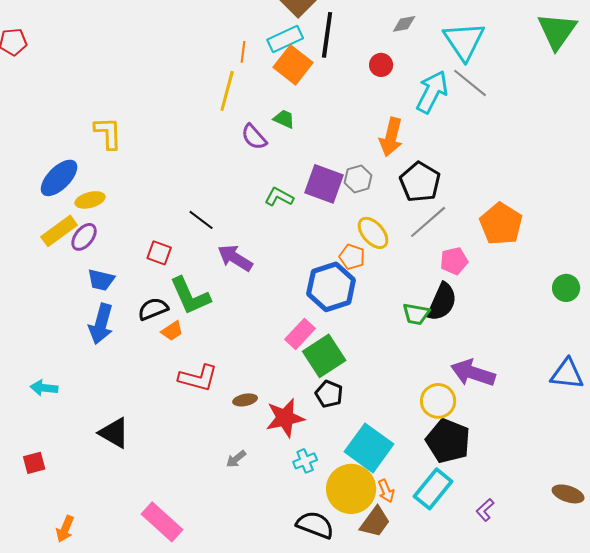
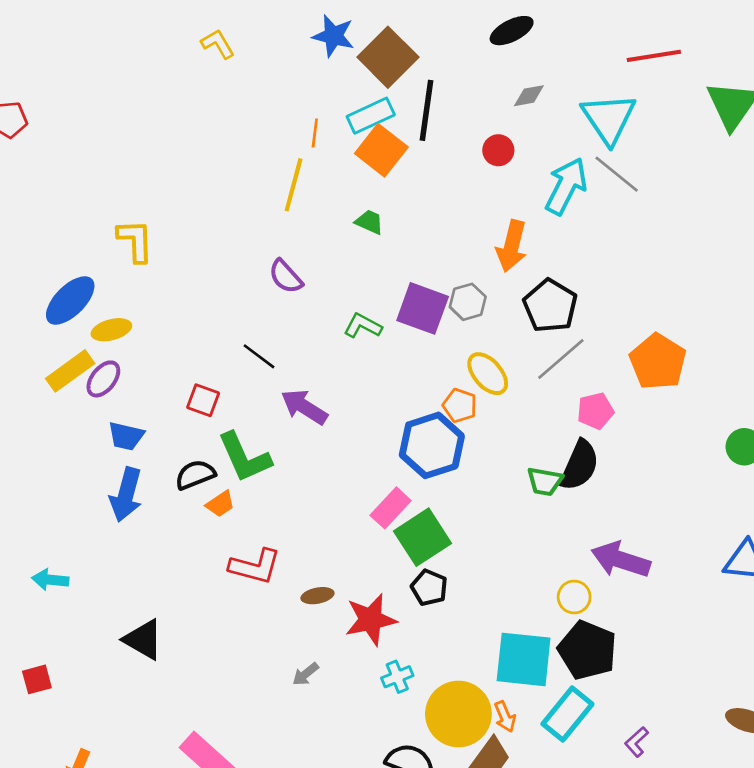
purple semicircle: (254, 137) -> (286, 277), moved
yellow circle: (438, 401) -> (574, 597), size x0.7
cyan square: (369, 448) -> (524, 659), moved, turned -30

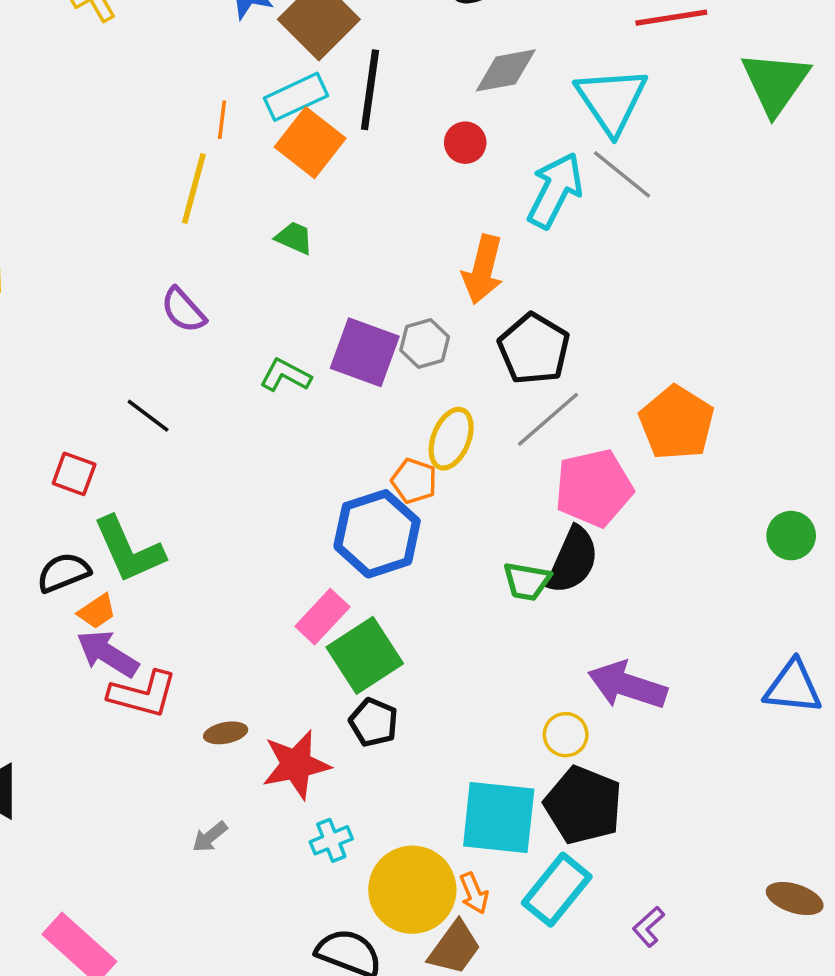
gray diamond: (529, 96) -> (506, 70), size x1.5
yellow ellipse: (488, 374) -> (451, 439), turned 63
purple arrow: (304, 407) -> (108, 654), moved
pink pentagon: (595, 411) -> (594, 488), size x1.6

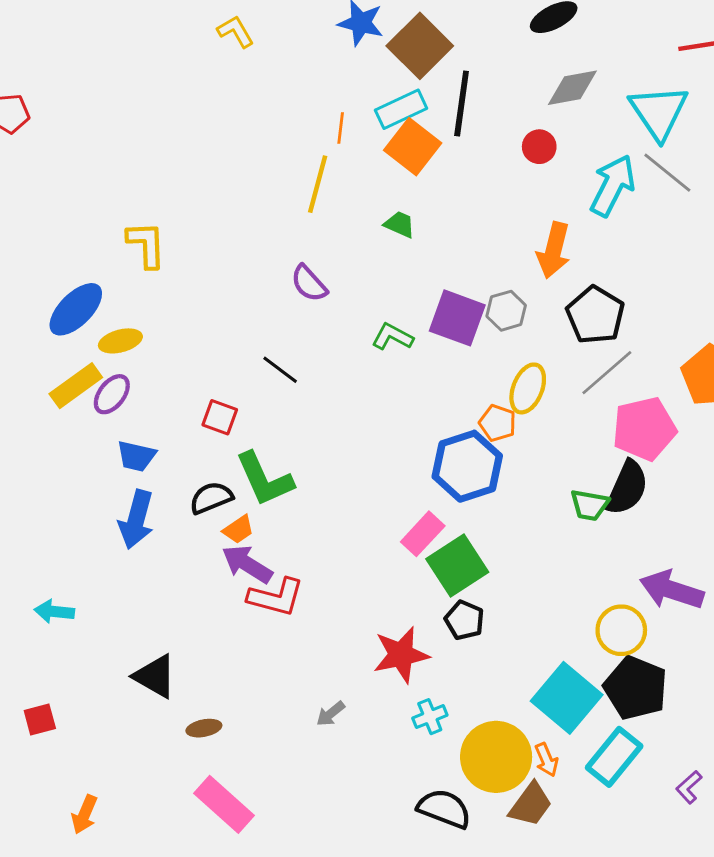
brown ellipse: (226, 733) -> (204, 728), moved
yellow circle: (566, 735) -> (621, 630), size x1.4
cyan square: (499, 817) -> (567, 698), turned 34

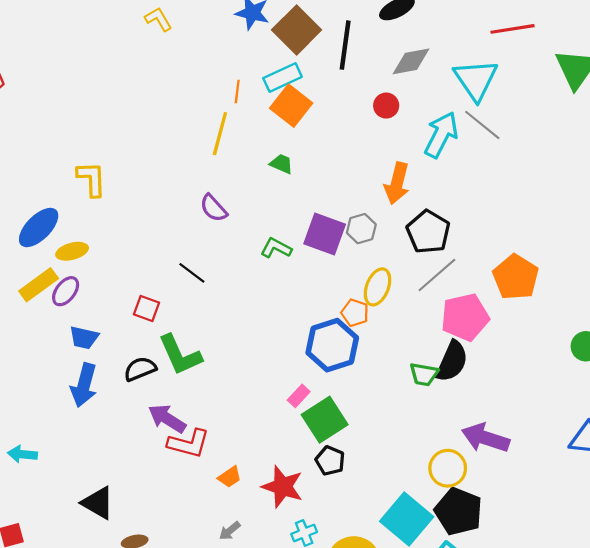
black line: (462, 103) -> (345, 45), moved
orange trapezoid: (238, 530) -> (230, 477), moved
pink rectangle: (423, 534) -> (299, 396), size x0.7
red star: (401, 655) -> (283, 487), turned 30

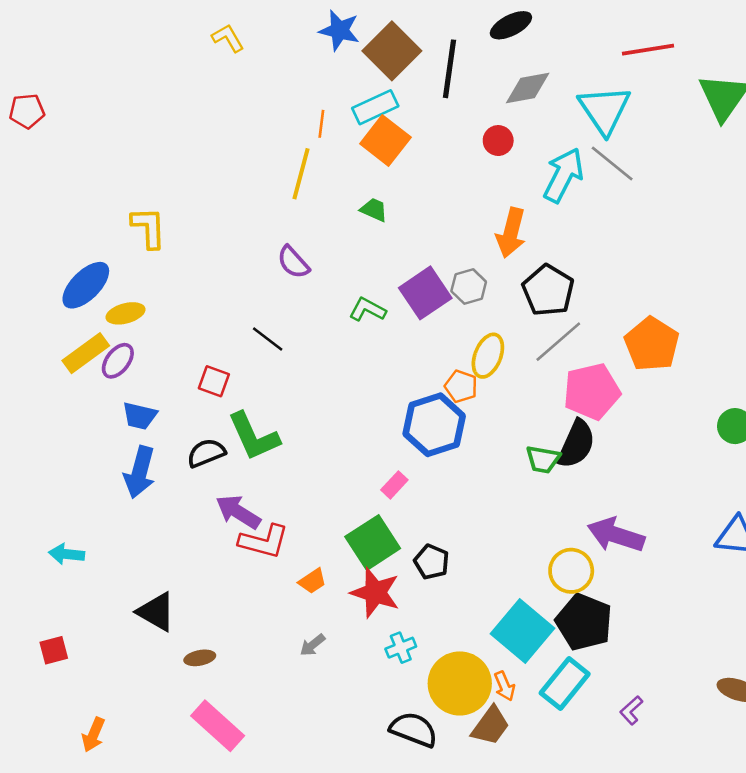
purple square: (325, 234) -> (425, 293), turned 36
green square: (325, 420) -> (373, 543), moved

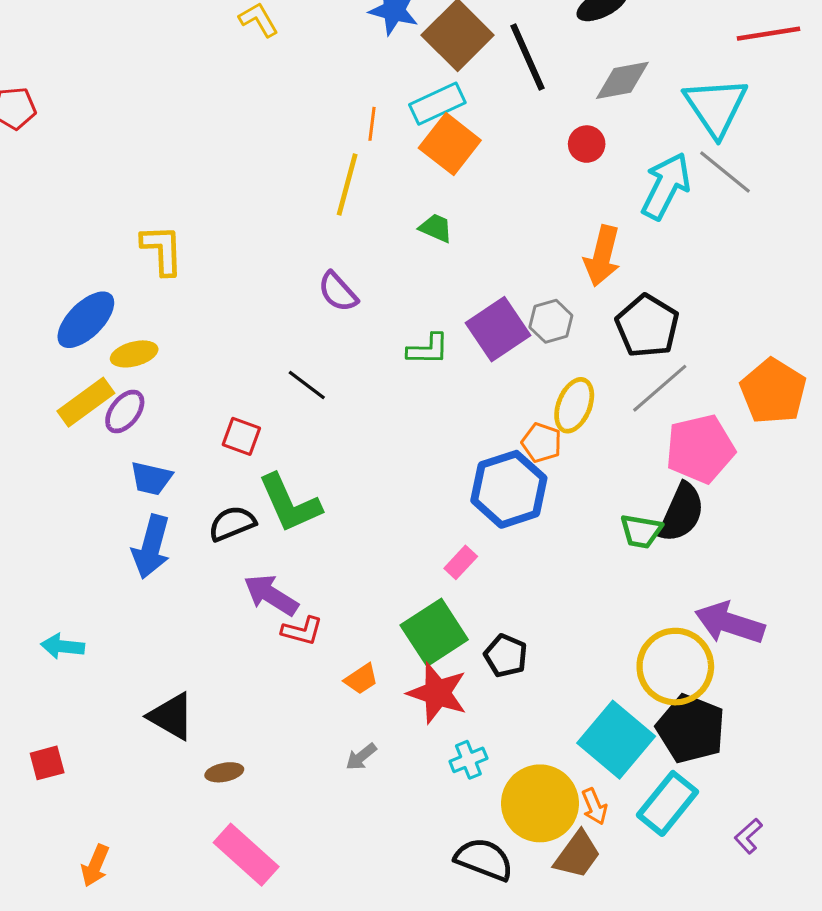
black line: (449, 69) -> (528, 57), turned -32
green L-shape: (368, 310) -> (428, 349), turned 153
red L-shape: (264, 541) -> (302, 631), size x0.7
yellow circle: (571, 571) -> (675, 667), size x1.4

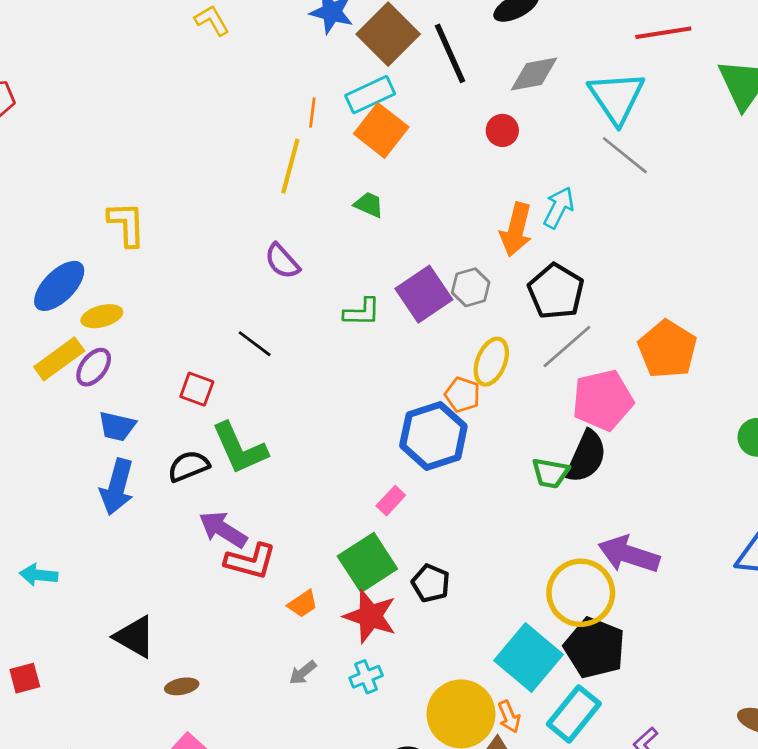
cyan arrow: (666, 186) -> (559, 207), moved, size x0.7
red L-shape: (302, 631) -> (250, 561), size x1.4
cyan cross: (468, 760) -> (366, 677), moved

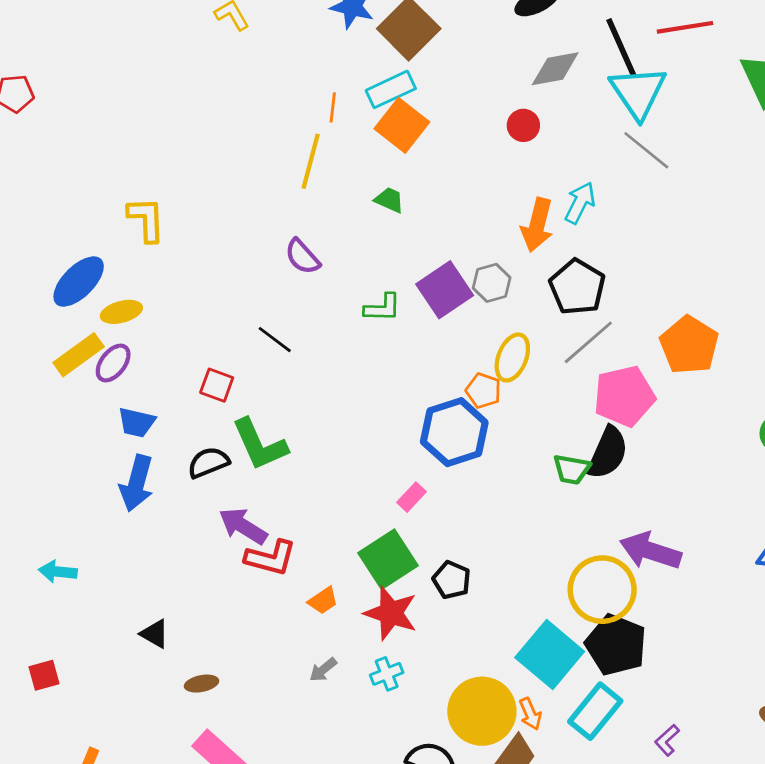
black line: (450, 53) -> (621, 48), moved
black triangle: (135, 637) -> (155, 634), size x0.7

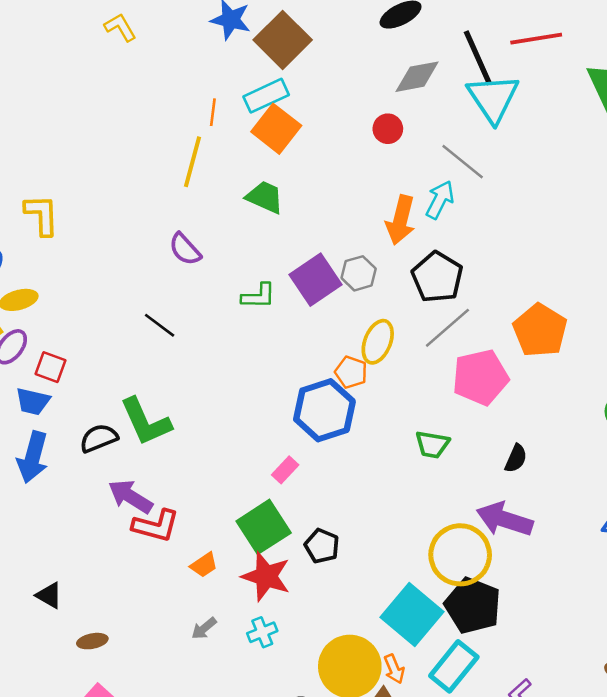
gray line: (646, 150) -> (463, 162), moved
green trapezoid: (389, 200) -> (265, 197), size x1.4
red square: (217, 385) -> (50, 367), moved
black semicircle: (608, 453) -> (516, 458), moved, size x0.6

